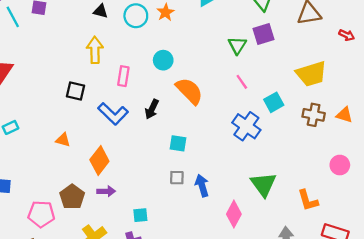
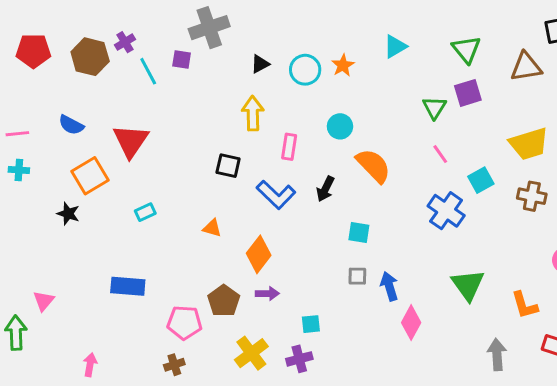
black triangle: (101, 11) -> (260, 64), turned -42
pink diamond: (234, 214) -> (411, 323), moved

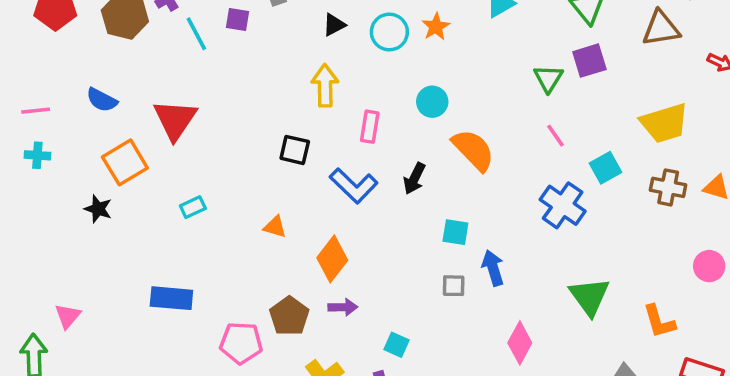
blue arrow: (389, 286) -> (493, 268), moved
cyan square: (311, 324) -> (397, 345), turned 30

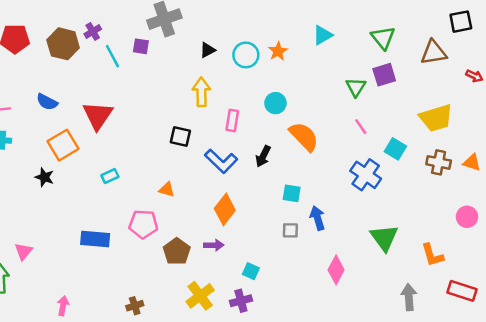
cyan square: (606, 168) -> (395, 149), turned -30
orange diamond: (332, 259) -> (225, 209), moved
pink pentagon: (241, 343) -> (143, 224), moved

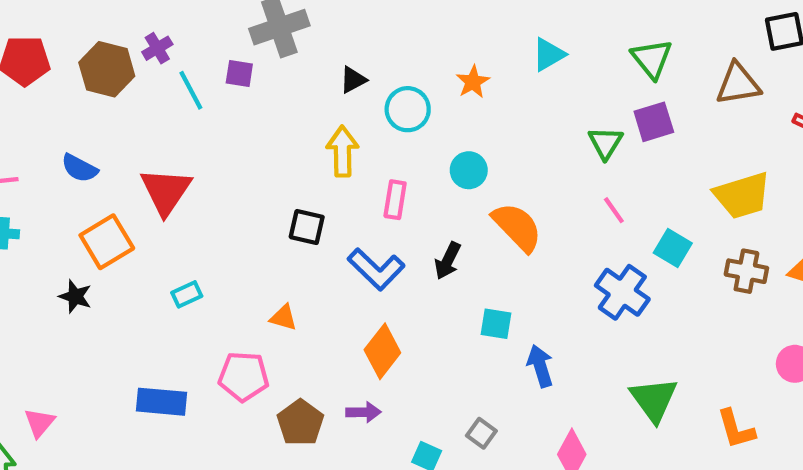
cyan circle: (246, 55) -> (408, 109), moved
gray square: (290, 230) -> (481, 433), moved, turned 35

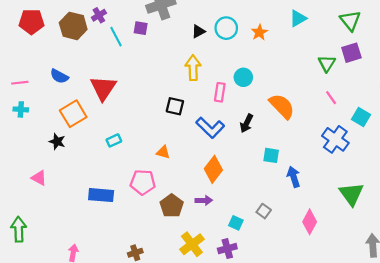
cyan circle: (408, 109) -> (226, 28), moved
cyan circle: (469, 170) -> (243, 77), moved
pink triangle: (39, 423) -> (39, 178), moved, turned -42

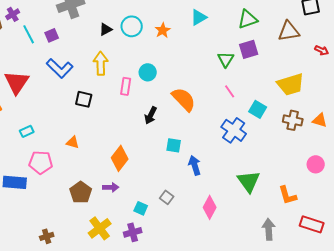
green triangle: (350, 21) -> (248, 19), turned 50
purple square: (141, 28) -> (52, 35), moved, turned -32
blue L-shape: (210, 128) -> (60, 68), moved
pink pentagon: (143, 182) -> (41, 162), moved

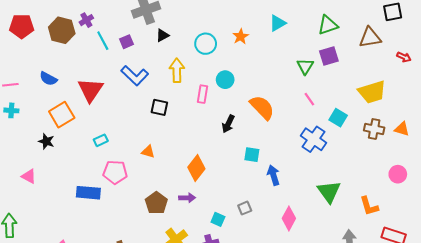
cyan circle: (132, 26) -> (206, 44), moved
black triangle: (106, 29) -> (162, 35), moved
gray square: (167, 197) -> (245, 208), turned 32

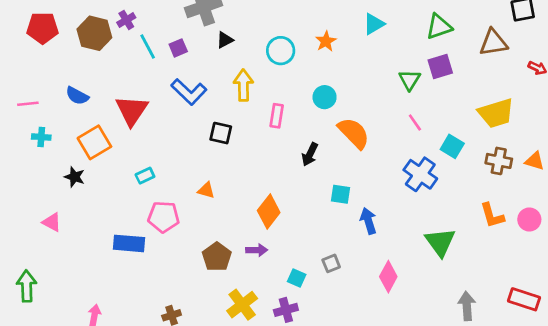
cyan circle: (225, 80) -> (325, 97), moved
cyan cross: (11, 110) -> (41, 137), moved
orange L-shape: (369, 206) -> (492, 216), moved

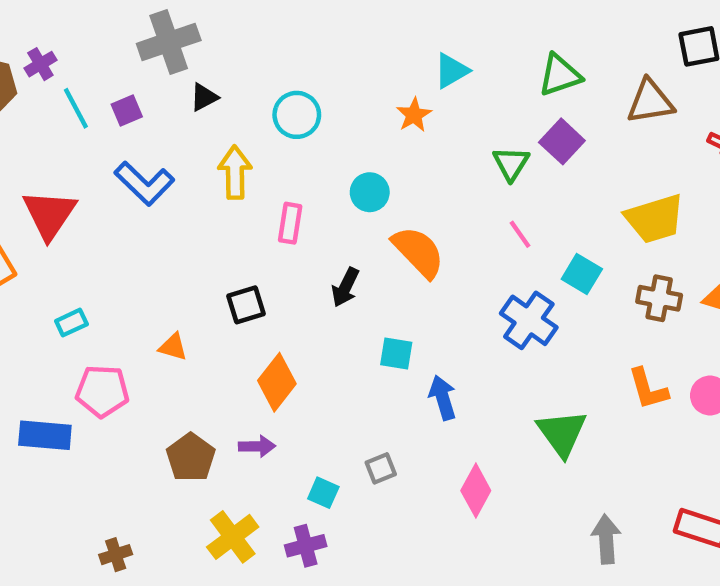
orange star: (326, 41) -> (414, 115), moved
purple square: (440, 67) -> (562, 141), turned -30
black square: (221, 133) -> (246, 305), moved, turned -30

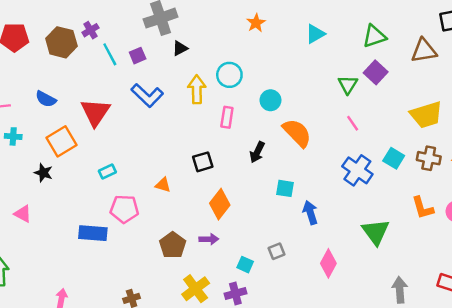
cyan circle: (297, 115) -> (229, 75), moved
orange star: (414, 115) -> (256, 23), moved
cyan square: (582, 274) -> (394, 158), moved

